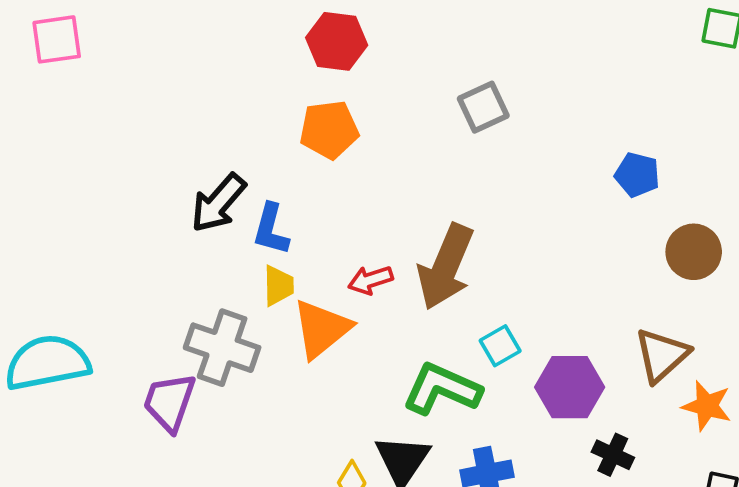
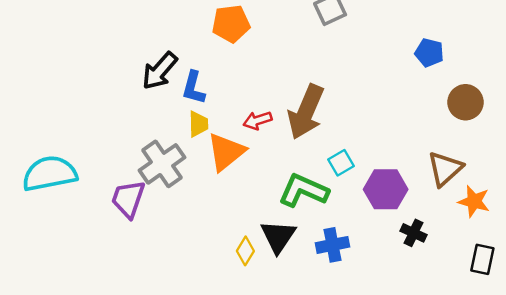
gray cross: (222, 348) -> (162, 164), turned 36

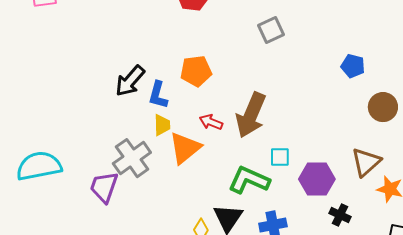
orange pentagon: (231, 24) -> (196, 71), moved
red arrow: (258, 120) -> (211, 122), turned 40
cyan square: (341, 163) -> (280, 157), turned 30

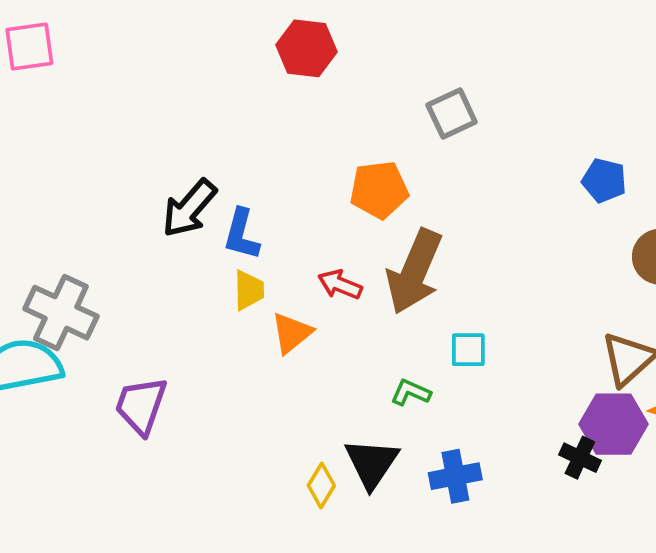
orange pentagon: (196, 71) -> (379, 190), moved
orange triangle: (185, 148) -> (292, 333), size x0.7
gray cross: (132, 158) -> (61, 313), moved, turned -30
purple hexagon: (317, 179) -> (613, 424), moved
green L-shape: (249, 180) -> (411, 393), size x0.5

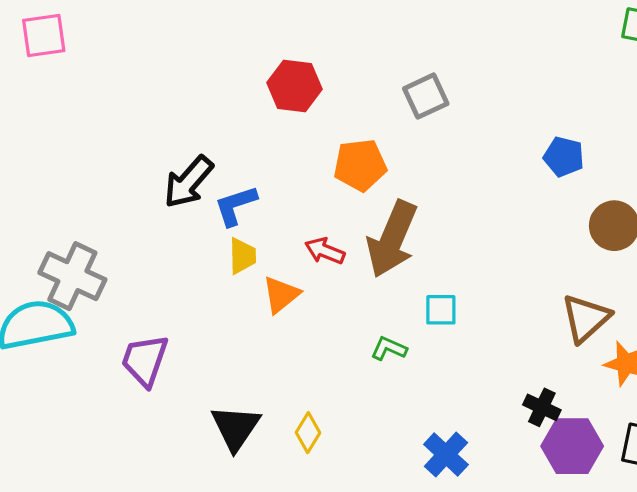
red hexagon: (306, 48) -> (295, 86), moved
blue L-shape: (241, 234) -> (236, 205), turned 57
purple hexagon: (613, 424) -> (572, 446), moved
black triangle: (372, 463) -> (236, 428), moved
blue cross: (455, 476) -> (446, 455), moved, turned -36

